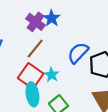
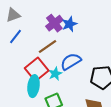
blue semicircle: (78, 53) -> (71, 62), moved

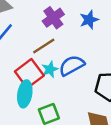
blue star: (69, 24) -> (89, 20), moved
cyan star: (55, 74) -> (50, 69), moved

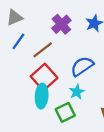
brown line: (44, 46) -> (43, 50), moved
cyan star: (50, 69) -> (77, 92), moved

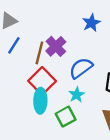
purple cross: (61, 24) -> (56, 46), moved
brown line: (43, 50) -> (39, 53), turned -35

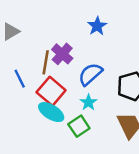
blue line: (14, 45) -> (20, 79), moved, turned -54
cyan ellipse: (40, 101) -> (51, 112), turned -55

